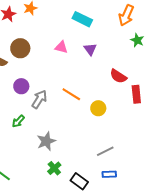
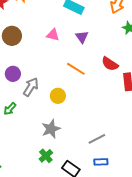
orange line: (71, 94) -> (76, 69), moved
yellow circle: (98, 108) -> (58, 96), moved
gray star: (46, 141) -> (51, 129), moved

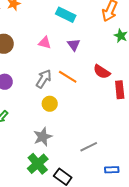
gray arrow: (31, 87) -> (44, 79), moved
green cross: (46, 156) -> (38, 164), size x1.5
blue rectangle: (101, 162) -> (112, 170), moved

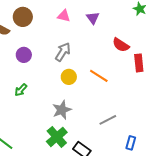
orange line: (68, 77) -> (99, 76), moved
blue rectangle: (112, 170) -> (131, 143), turned -72

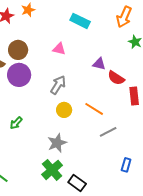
purple triangle: (93, 18) -> (99, 64), moved, turned -40
purple circle: (24, 55) -> (19, 75), moved, size x1.5
gray line: (108, 120) -> (108, 132), moved
blue rectangle: (131, 143) -> (126, 165), moved

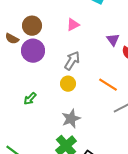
pink triangle: (59, 49) -> (73, 25), turned -40
purple triangle: (99, 64) -> (113, 40), turned 40
yellow circle: (64, 110) -> (68, 84), moved

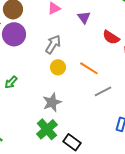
purple triangle: (113, 40) -> (84, 17), moved
yellow circle: (68, 84) -> (58, 67), moved

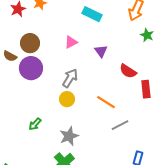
yellow circle: (58, 67) -> (67, 99), moved
green arrow: (11, 82) -> (35, 124), moved

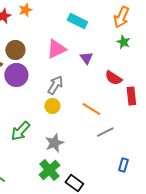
green star: (147, 35) -> (123, 42), moved
pink triangle: (71, 42) -> (56, 49), size x1.5
green arrow: (35, 124) -> (20, 131), size x1.5

